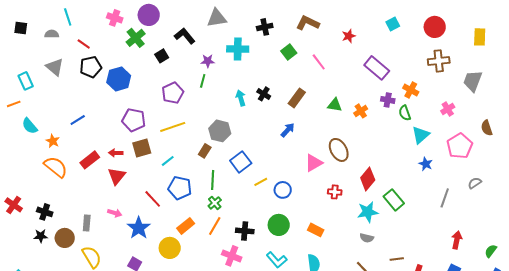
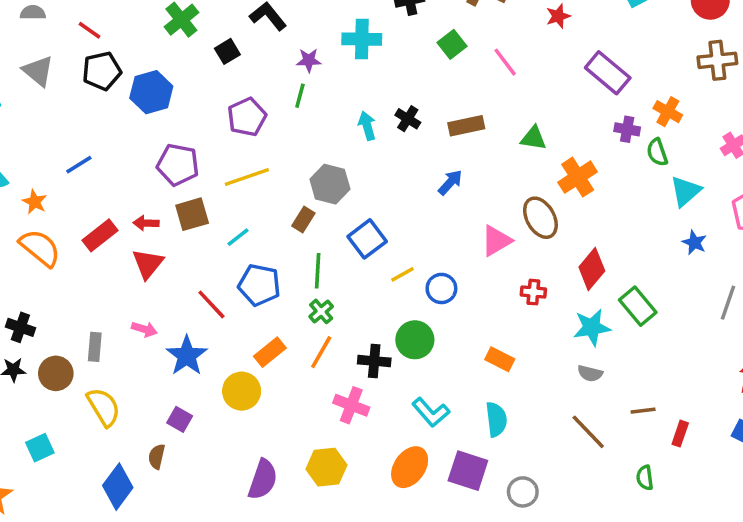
brown rectangle: (297, 98) -> (466, 126), turned 42
orange cross: (361, 111) -> (578, 177), moved, size x1.5
green circle: (279, 225) -> (415, 340), moved

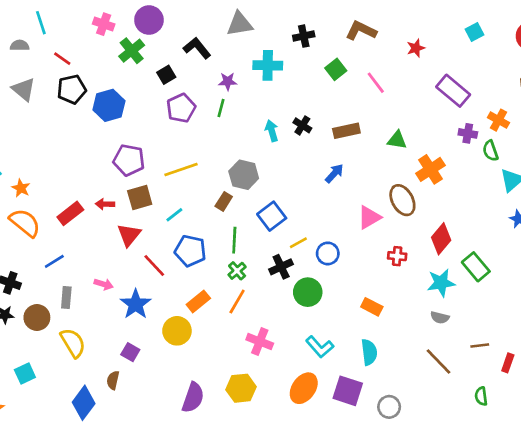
purple pentagon: (247, 117) -> (181, 108), moved
blue line: (79, 165) -> (54, 261), moved
red triangle: (148, 264) -> (129, 235), moved
black cross: (374, 361) -> (281, 267), moved, turned -30

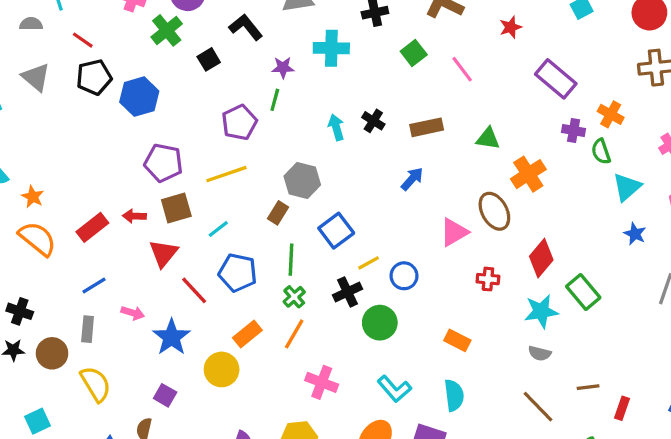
purple pentagon: (181, 108) -> (239, 122), moved
blue line: (54, 261) -> (94, 286), moved

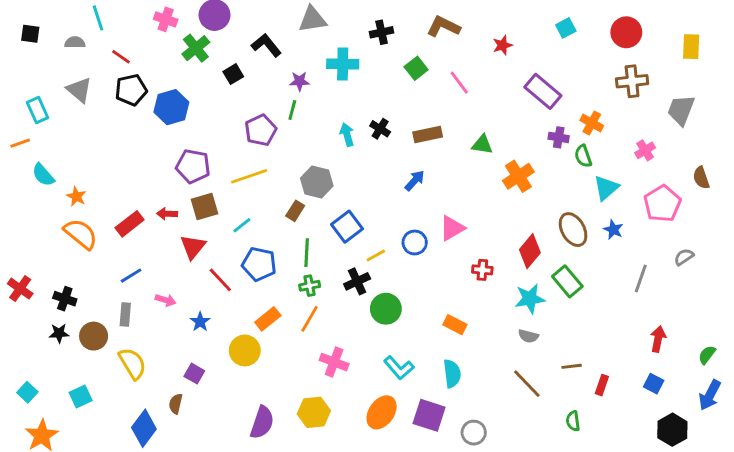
brown ellipse: (494, 211) -> (573, 230), moved
blue circle: (404, 276) -> (415, 243), moved
green cross: (294, 297) -> (310, 286), turned 30
blue star: (172, 337) -> (200, 322), size x0.6

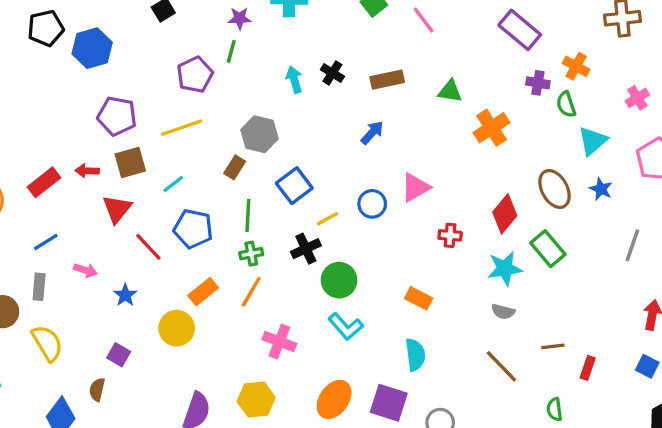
cyan L-shape: (399, 368) -> (346, 327), moved

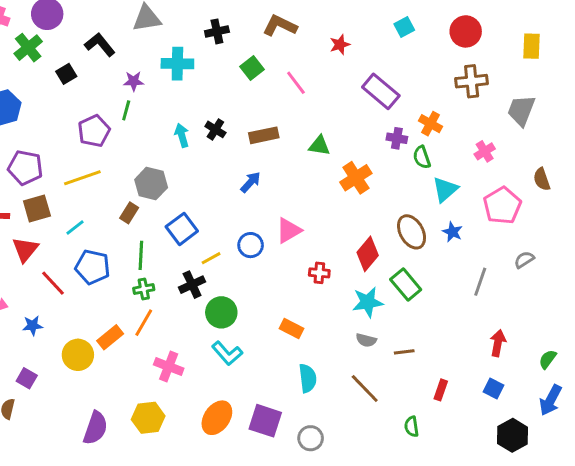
orange rectangle: (203, 292) -> (110, 337), moved
blue star: (125, 295) -> (33, 326), turned 30
brown line: (553, 346) -> (404, 352), moved
cyan semicircle: (415, 355) -> (308, 378), moved

